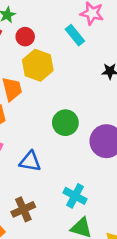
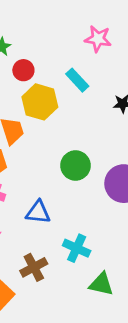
cyan rectangle: (75, 35) -> (77, 80), moved
cyan cross: (75, 196) -> (77, 248), moved

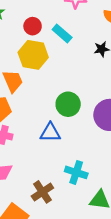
red circle: (23, 70) -> (33, 26), moved
blue triangle: (38, 212) -> (50, 132), moved

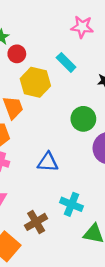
red circle: (33, 26) -> (17, 54), moved
green circle: (68, 104) -> (83, 119), moved

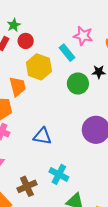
pink star: (82, 27) -> (83, 36), moved
green circle: (83, 119) -> (78, 84), moved

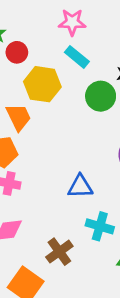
pink star: (83, 36) -> (72, 22), moved
blue triangle: (42, 136) -> (80, 187), moved

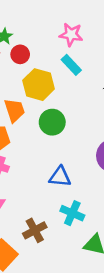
green circle: (101, 96) -> (52, 122), moved

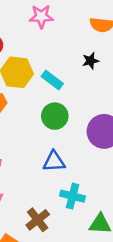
cyan rectangle: (71, 65) -> (52, 80), moved
green circle: (52, 122) -> (55, 116), moved

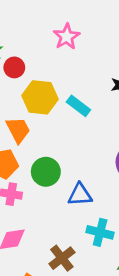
pink star: (41, 16) -> (67, 37), turned -30
green circle: (55, 116) -> (46, 172), moved

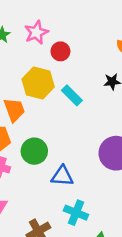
pink star: (67, 37) -> (36, 32), moved
red circle: (14, 67) -> (60, 51), moved

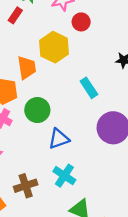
cyan rectangle: (72, 95) -> (89, 88), moved
blue triangle: (62, 176) -> (59, 139), turned -35

